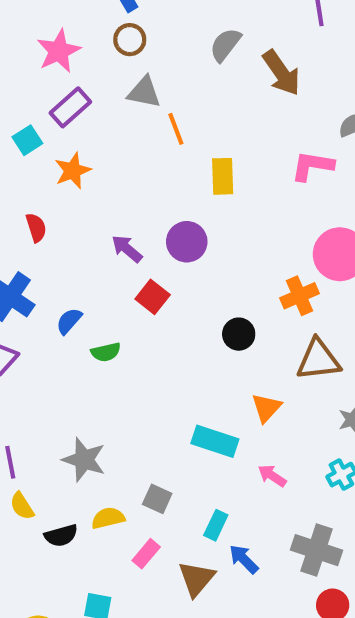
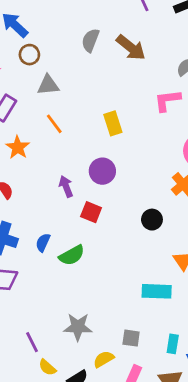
orange line: (176, 129) -> (54, 124), moved
purple arrow: (127, 249) -> (66, 186), turned 45
green semicircle: (106, 352) -> (72, 255), size x1.4

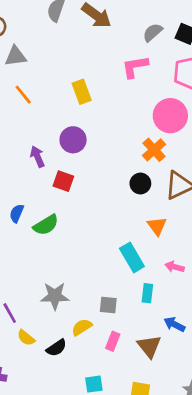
black circle: (152, 220) -> (140, 183), moved
cyan rectangle: (157, 291) -> (132, 257), turned 60
cyan rectangle: (173, 344) -> (147, 293), moved

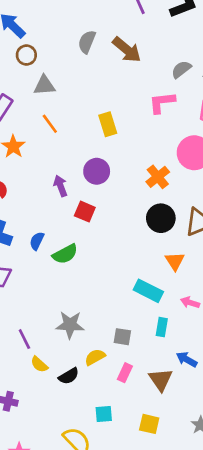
orange cross: (154, 150) -> (158, 177), moved
black circle: (140, 183) -> (161, 218), size x1.4
cyan rectangle: (132, 257) -> (148, 291), turned -36

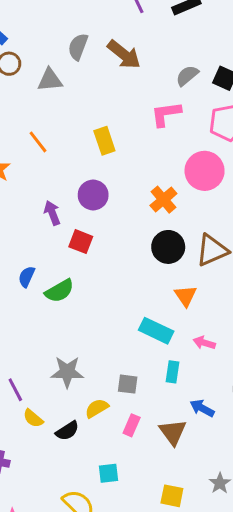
gray triangle: (44, 85) -> (50, 80), moved
yellow square: (149, 424) -> (172, 496), moved

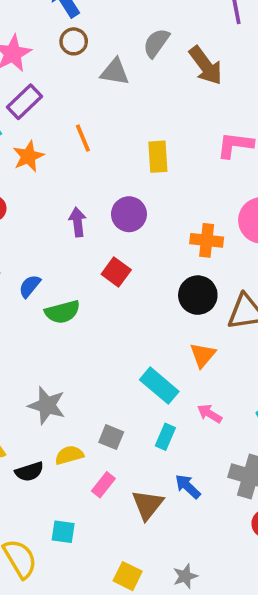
orange cross: (163, 200) -> (207, 240), turned 32
red square: (81, 242) -> (116, 272), moved

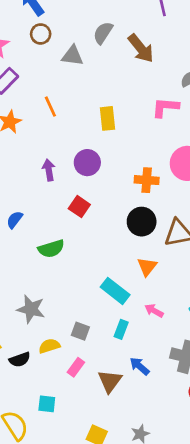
green semicircle: (62, 312) -> (51, 249), moved

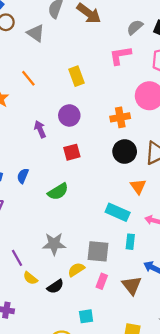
gray triangle: (72, 56) -> (36, 33), turned 42
red square: (79, 207) -> (72, 152), turned -35
gray square: (80, 331) -> (98, 251), size x1.5

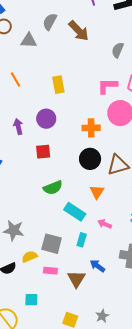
gray semicircle: (135, 27) -> (118, 50), turned -35
gray triangle: (36, 33) -> (29, 41), turned -42
pink L-shape: (120, 55) -> (107, 86), moved
green semicircle: (58, 192) -> (53, 188), moved
pink rectangle: (102, 281) -> (50, 271), turned 64

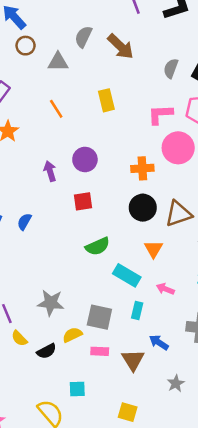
orange line: (15, 79) -> (56, 109), moved
yellow rectangle: (58, 85) -> (106, 100), moved
gray star: (102, 316) -> (176, 383), moved

